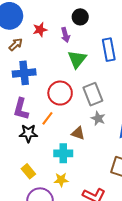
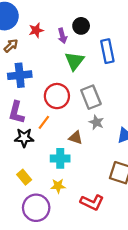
black circle: (80, 17) -> (81, 26), moved

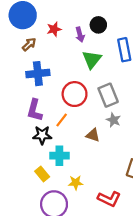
cyan cross: (60, 158) -> (59, 156), moved

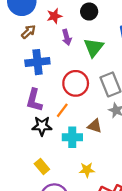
black circle: (98, 25) -> (89, 12), moved
purple arrow: (80, 35) -> (67, 37), moved
cyan cross: (59, 156) -> (72, 137), moved
yellow star: (76, 183) -> (87, 170), moved

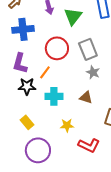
brown triangle: (95, 126) -> (86, 97), moved

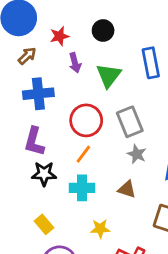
orange line: (45, 72) -> (83, 154), moved

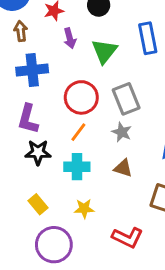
brown arrow: (27, 56) -> (21, 31), turned -54
gray star: (137, 154) -> (122, 132), moved
yellow star: (100, 229) -> (84, 209), moved

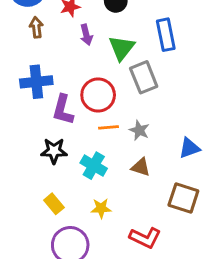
blue cross: (32, 70) -> (36, 82), moved
gray rectangle: (126, 99) -> (144, 77), moved
purple L-shape: (28, 119) -> (63, 110), moved
orange line: (78, 132) -> (108, 127), moved, turned 48
cyan cross: (77, 167) -> (94, 166), turned 30

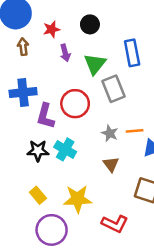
orange line: (108, 127) -> (135, 131), moved
cyan cross: (94, 166) -> (65, 149), moved
brown triangle: (141, 167) -> (111, 164), turned 35
yellow star: (101, 208) -> (78, 199), size x1.6

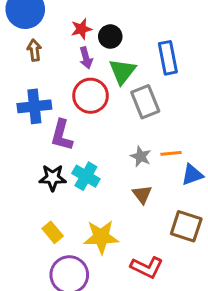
black circle: (90, 24) -> (110, 37), moved
red star: (52, 29) -> (81, 29), moved
red circle: (75, 104) -> (91, 96), moved

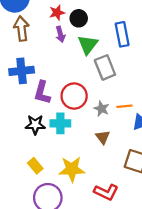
brown arrow: (34, 50) -> (22, 29), size x1.5
red circle: (91, 96) -> (74, 96), moved
cyan cross: (86, 176) -> (60, 123), turned -30

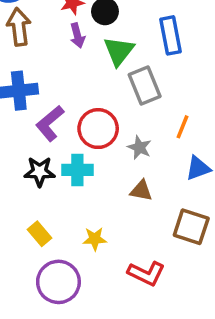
purple L-shape: (42, 93) -> (50, 123), turned 35
orange line: (124, 106) -> (183, 127), moved, turned -63
brown triangle: (103, 137) -> (141, 191), turned -42
yellow star: (72, 169) -> (95, 239), size x0.6

